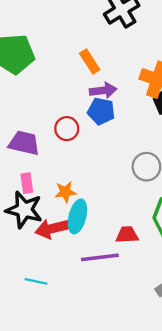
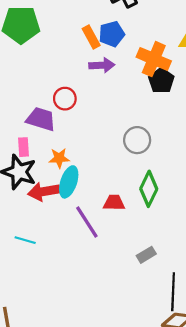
blue pentagon: (101, 111) -> (112, 34), moved, turned -30
purple trapezoid: (24, 143) -> (41, 119), moved
purple line: (100, 257) -> (87, 222), turned 60

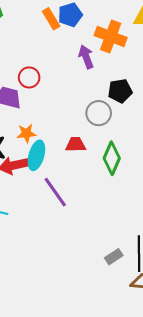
purple arrow: (102, 65) -> (86, 57), moved, turned -105
black pentagon: (161, 81) -> (120, 91), moved, turned 30
red trapezoid: (114, 203) -> (76, 145), moved
gray rectangle: (146, 255) -> (114, 257), moved

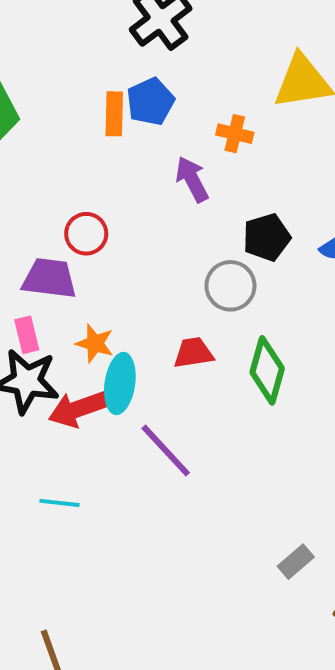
orange rectangle: (51, 19) -> (114, 114), turned 40
orange cross: (111, 36) -> (235, 134), size x0.6
orange star: (26, 133) -> (95, 343), turned 30

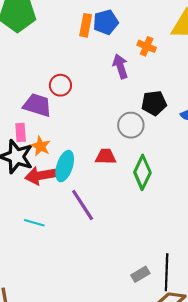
orange star: (95, 343) -> (41, 146), moved
cyan line: (60, 503) -> (34, 223), moved

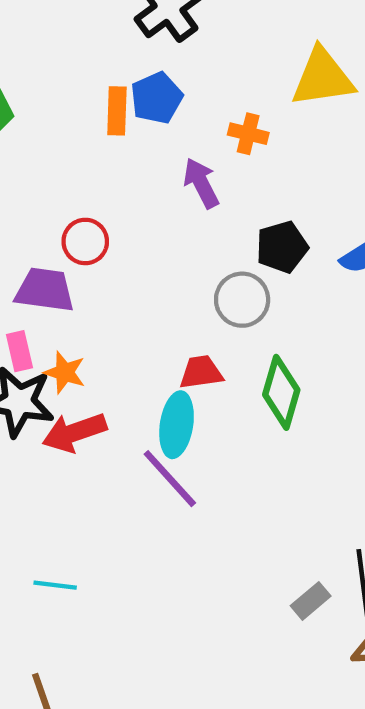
cyan ellipse: (65, 166) -> (177, 425), moved
cyan line: (34, 223) -> (55, 585), moved

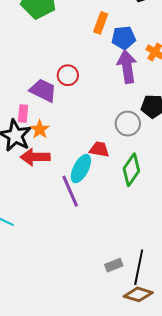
blue pentagon: (157, 98) -> (124, 38), moved
purple arrow: (201, 183) -> (127, 67), size x1.4

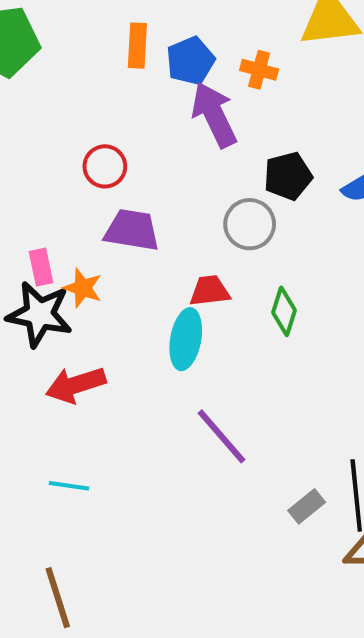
purple trapezoid: (43, 90) -> (132, 230), moved
red arrow: (35, 157) -> (76, 385), moved
green diamond: (131, 170) -> (284, 311), size x0.7
purple line: (70, 191) -> (221, 436), moved

